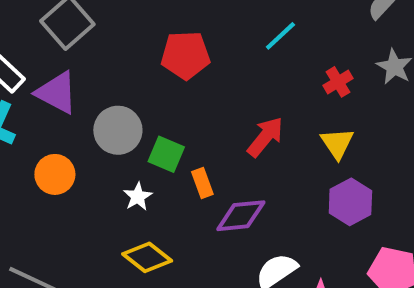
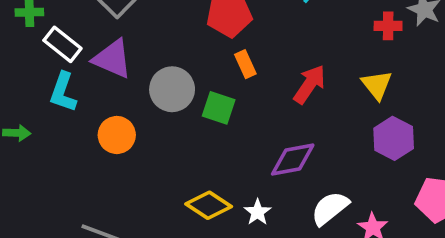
red cross: (338, 82) -> (388, 26), moved, turned 36
orange rectangle: (202, 183) -> (245, 64), moved
white star: (138, 197) -> (258, 212), moved

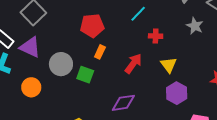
red cross: (388, 26) -> (156, 36), moved
orange rectangle: (245, 64) -> (100, 52), turned 48

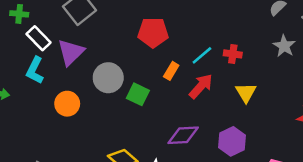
cyan line: (138, 14) -> (202, 55), moved
purple triangle: (30, 47) -> (71, 52), turned 45
orange rectangle: (100, 52) -> (171, 71), moved
purple hexagon: (177, 93) -> (232, 141), moved

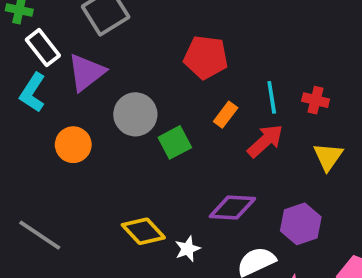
cyan line: (202, 55) -> (272, 97), turned -65
green square: (138, 94) -> (175, 142), turned 30

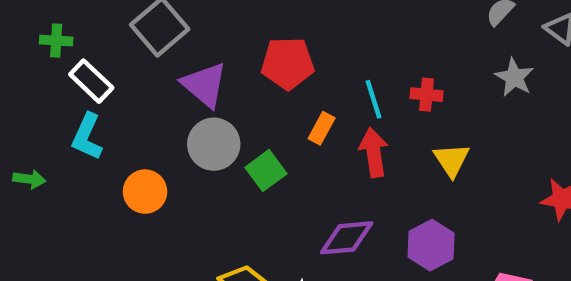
purple triangle: (86, 72) -> (204, 85), moved, turned -33
red arrow: (265, 141) -> (374, 152), turned -48

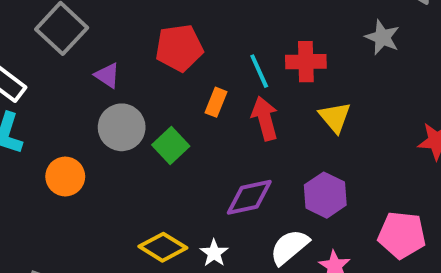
purple triangle: (204, 85) -> (107, 75), size x0.6
red cross: (426, 95) -> (306, 62), size x1.4

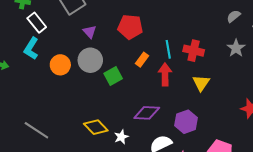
orange circle: (65, 176) -> (60, 65), moved

